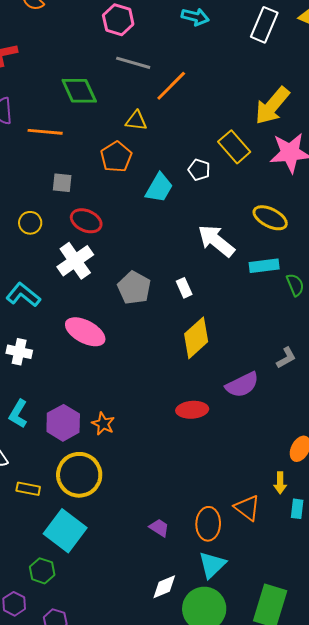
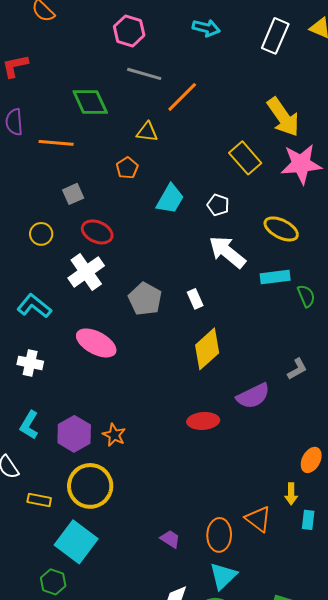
yellow arrow: (272, 106) -> (283, 117), turned -75
orange pentagon: (116, 157) -> (127, 168), size x0.7
white pentagon: (199, 170) -> (218, 205), moved
gray square: (62, 183) -> (73, 194), turned -30

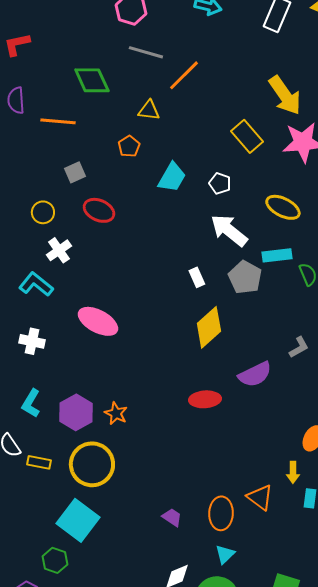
white cross: (86, 272) -> (59, 250), moved, size x0.7
gray pentagon: (145, 299) -> (245, 277), moved
yellow rectangle: (39, 500) -> (39, 462), moved
cyan triangle: (223, 576) -> (225, 554), size x0.7

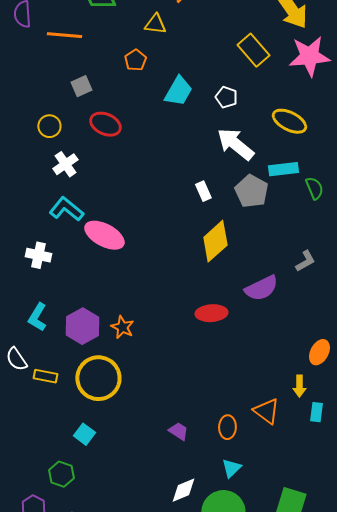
cyan L-shape: (36, 284) -> (66, 209), moved
orange ellipse: (221, 513) -> (227, 427), size x0.7
cyan square: (78, 520) -> (84, 434), size x0.5

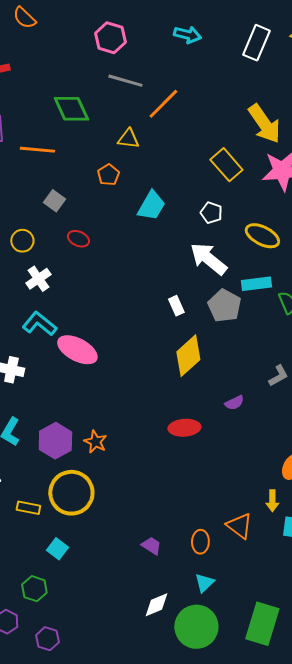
gray square: (81, 86) -> (54, 201), turned -30
white pentagon: (226, 97) -> (211, 213), moved
red ellipse: (105, 124) -> (78, 239), size x0.7
purple semicircle: (261, 288) -> (234, 403), size x0.6
yellow rectangle: (45, 376) -> (28, 508), moved

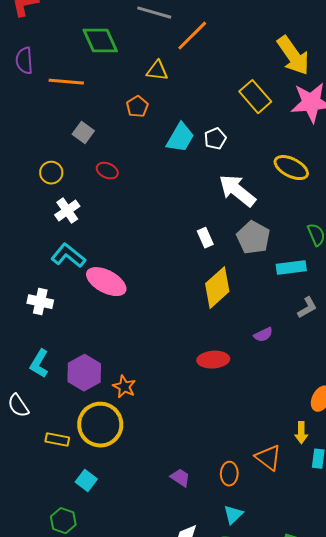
white pentagon: (211, 213) -> (215, 139), moved, turned 30
cyan rectangle: (256, 284) -> (291, 268), moved
orange star: (95, 442) -> (124, 387), moved

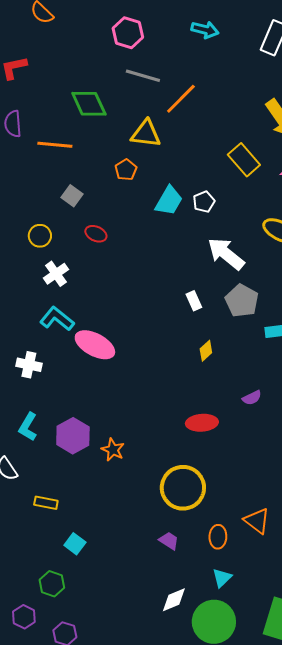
yellow triangle: (157, 71) -> (146, 134), size x1.4
yellow diamond: (217, 288) -> (206, 351), size x0.5
yellow circle: (100, 425) -> (183, 488), moved

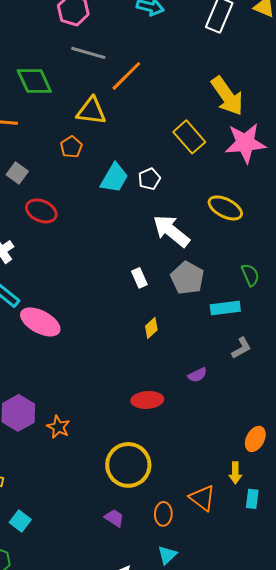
red ellipse: (96, 234) -> (41, 211), size x1.4

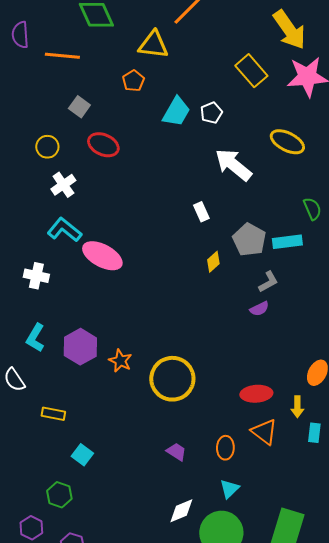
gray pentagon: (187, 278) -> (249, 240), moved
gray L-shape: (241, 348) -> (268, 282), moved
red ellipse: (147, 400) -> (256, 394), moved
yellow circle: (128, 465) -> (172, 379), moved

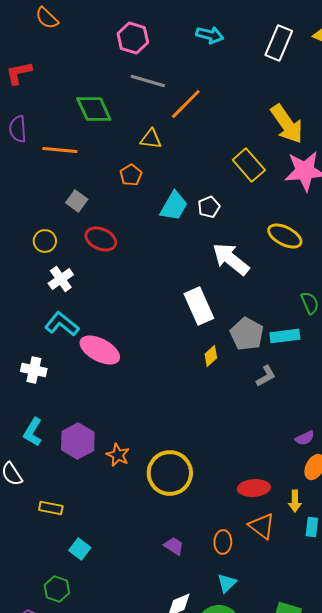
yellow triangle: (153, 45) -> (151, 139), size x0.7
white rectangle: (201, 212) -> (199, 306), size x1.8
purple semicircle: (259, 309) -> (305, 438), moved

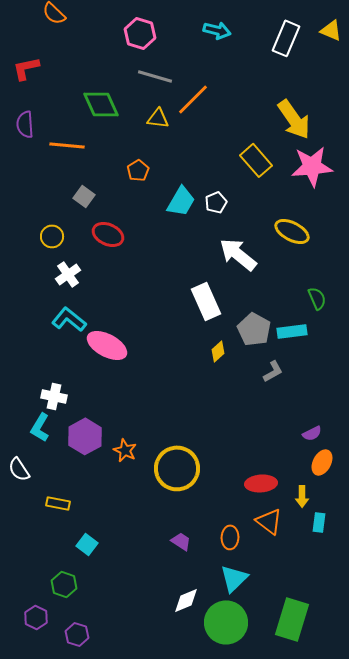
yellow triangle: (151, 139) -> (158, 118), moved
white cross: (34, 370) -> (54, 396), moved
cyan triangle: (227, 583) -> (234, 578), size x1.4

